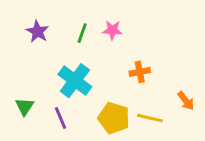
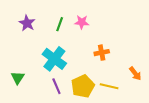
purple line: (61, 118) -> (56, 86), moved
yellow pentagon: (114, 118) -> (83, 86), turned 30

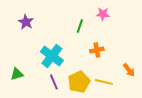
pink star: (82, 22) -> (103, 14), moved
green line: (60, 24) -> (80, 26), moved
green triangle: (18, 78) -> (17, 74), turned 40

